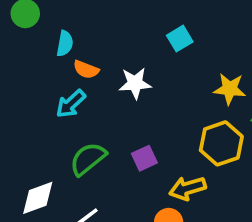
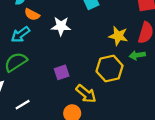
green semicircle: (88, 159) -> (16, 62), moved
yellow arrow: (188, 188) -> (86, 94), turned -130

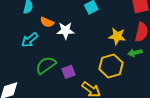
orange semicircle: (32, 14) -> (47, 22), moved
green semicircle: (16, 62) -> (46, 65), moved

